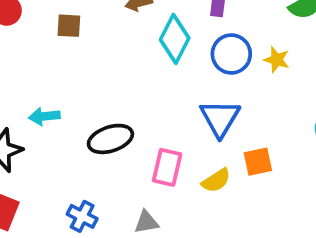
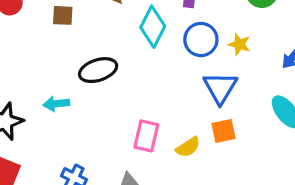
cyan arrow: (44, 116) -> (56, 104), moved
blue triangle: (220, 118) -> (220, 88), moved
black ellipse: (110, 139) -> (98, 70), moved

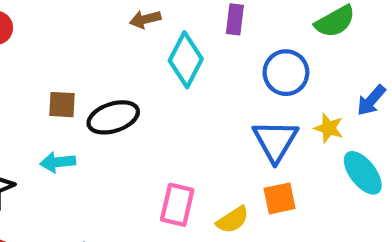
brown square: (63, 15) -> (62, 105), moved
blue circle: (201, 40) -> (286, 73), moved
yellow star: (239, 44) -> (329, 128), moved

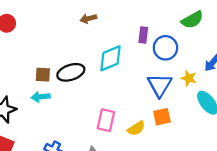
purple rectangle: (235, 19) -> (143, 35), moved
cyan diamond: (186, 60) -> (111, 58), moved, turned 40
brown square: (62, 105) -> (43, 75), moved

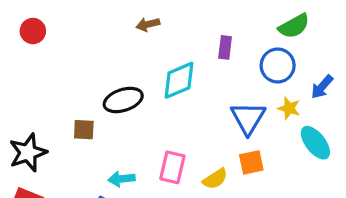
blue circle: (165, 48) -> (278, 65), moved
brown square: (43, 75) -> (84, 130), moved
cyan arrow: (40, 97) -> (122, 179), moved

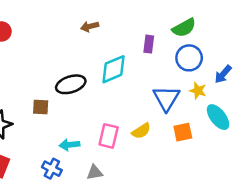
green semicircle: (294, 26) -> (184, 28), moved
orange square: (251, 162) -> (183, 132), moved
yellow semicircle: (215, 179) -> (141, 131), moved

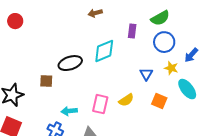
brown arrow: (90, 26) -> (95, 13), moved
blue triangle: (166, 98) -> (146, 74), size x0.6
orange square: (183, 132) -> (159, 101), turned 35

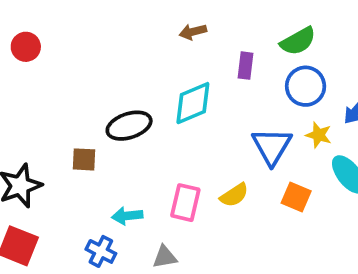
brown arrow: (95, 13) -> (193, 32), moved
blue triangle: (146, 74) -> (272, 146), size x1.6

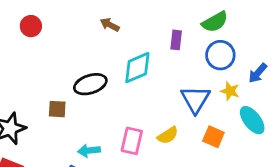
brown arrow: (193, 32) -> (110, 25), moved, turned 42
red circle: (26, 47) -> (31, 26), moved

